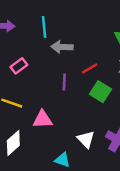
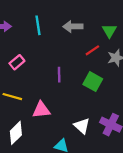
gray arrow: (62, 47) -> (73, 27), moved
red line: (90, 68) -> (92, 50), moved

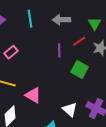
purple line: (59, 75) -> (59, 50), moved
pink triangle: (41, 110) -> (33, 95), turned 36

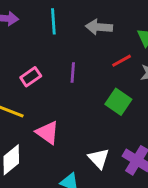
purple line: (59, 50) -> (73, 73), moved
pink rectangle: (11, 52) -> (31, 77), moved

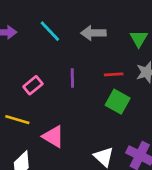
cyan line: (53, 21) -> (50, 31), turned -35
red line: (122, 61) -> (114, 74), moved, turned 30

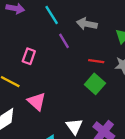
purple line: (72, 78) -> (64, 41), moved, turned -42
pink rectangle: (33, 85) -> (29, 56), turned -42

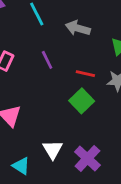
purple line: (64, 41) -> (47, 60), moved

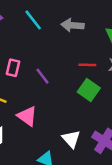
purple line: (47, 60) -> (43, 76), moved

